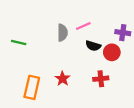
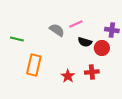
gray semicircle: (62, 33) -> (57, 30), turned -56
red star: (62, 79) -> (68, 76), moved
orange rectangle: (32, 87) -> (34, 65), moved

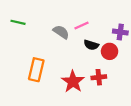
green line: (17, 39) -> (18, 22), moved
red star: (68, 76) -> (73, 82), size x1.5

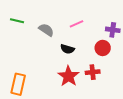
gray semicircle: (61, 32) -> (46, 30), moved
black semicircle: (91, 45) -> (67, 49), moved
orange rectangle: (36, 70) -> (18, 84), moved

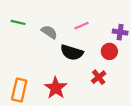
black semicircle: (67, 49) -> (72, 52), size x1.5
red cross: (93, 72) -> (99, 77), turned -32
red star: (68, 76) -> (56, 88), moved

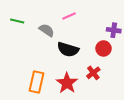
pink line: (81, 26) -> (69, 16), moved
red star: (56, 88) -> (67, 83), moved
orange rectangle: (19, 90) -> (36, 82), moved

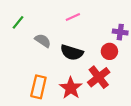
green line: (17, 21) -> (18, 22), turned -64
gray semicircle: (47, 30) -> (43, 41), moved
red cross: (93, 73) -> (99, 77), size x1.5

